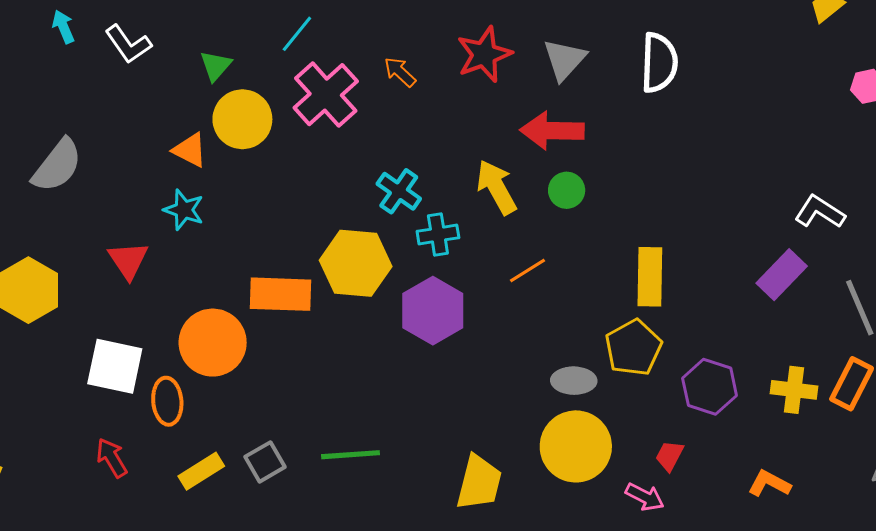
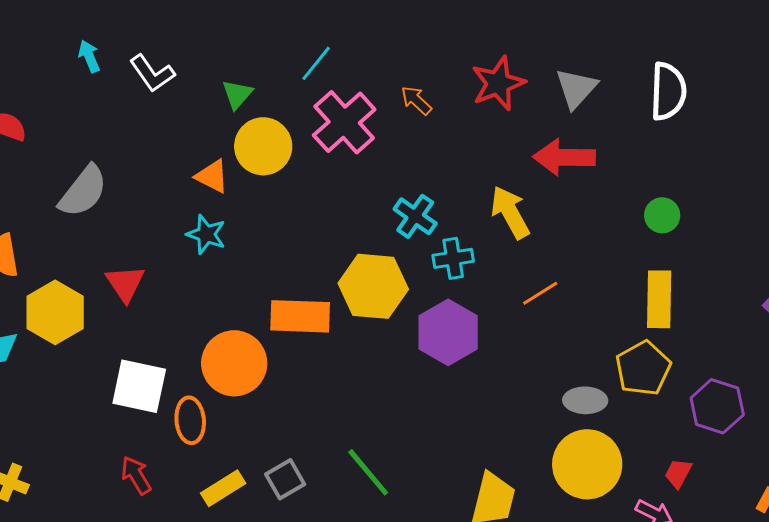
green circle: (567, 190) -> (662, 215), moved
red triangle: (128, 260) -> (125, 283), moved
green line: (350, 455) -> (368, 472), turned 54

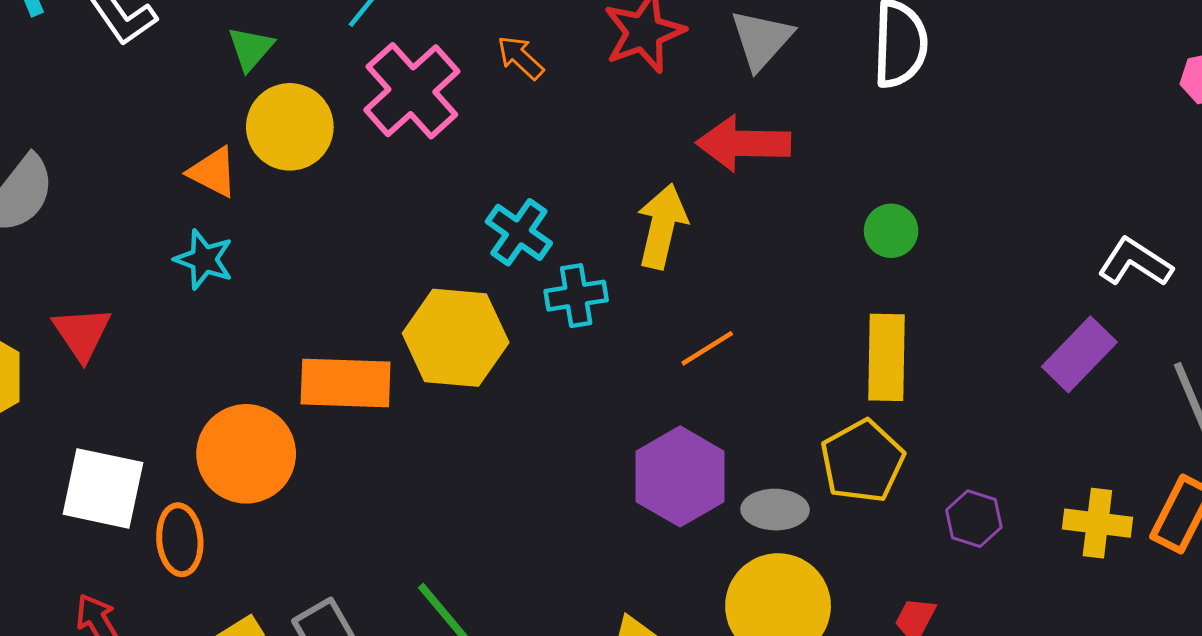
yellow arrow: (510, 212) -> (662, 226), turned 42
purple hexagon: (448, 332) -> (680, 476), moved
purple hexagon: (717, 406) -> (974, 519), size x0.7

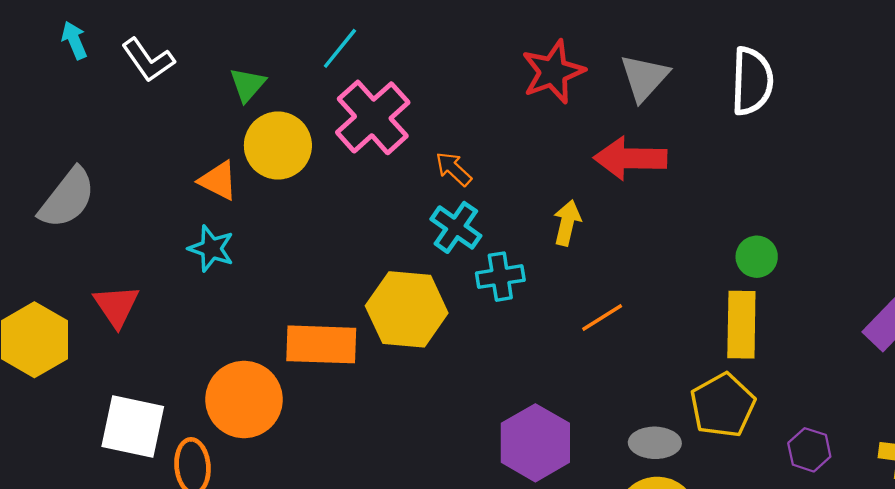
orange arrow: (520, 58) -> (454, 169), moved
yellow arrow: (662, 226) -> (567, 223), size x0.7
green circle: (891, 231) -> (757, 257), moved
purple hexagon: (680, 476) -> (535, 443), moved

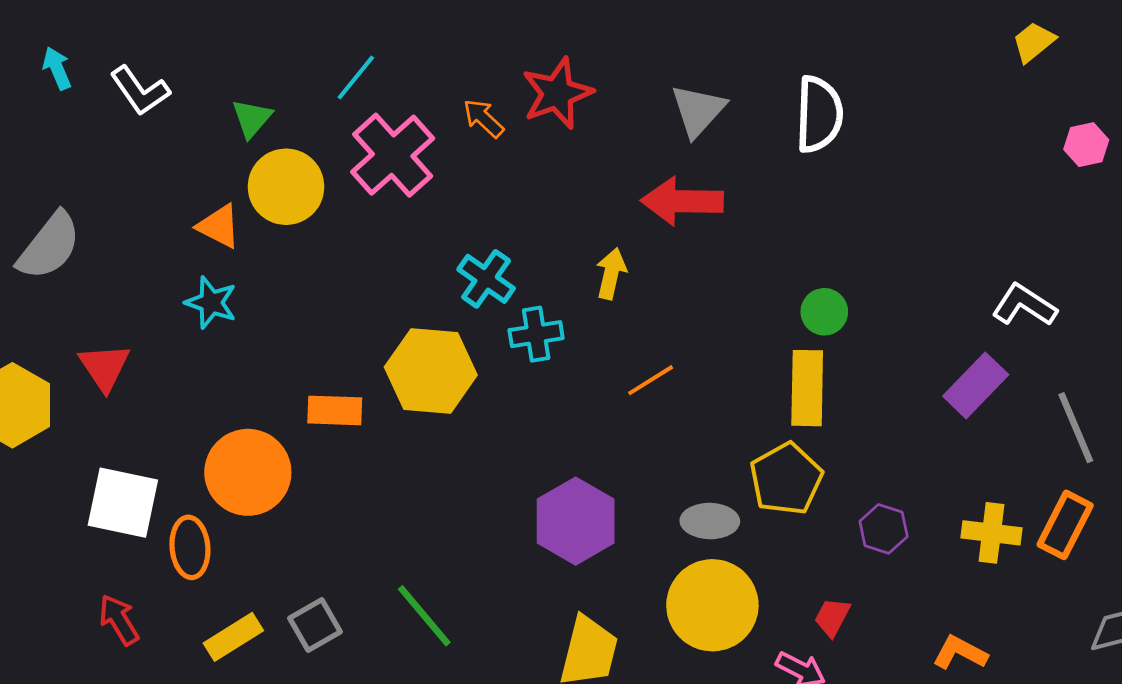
red star: (553, 72) -> (557, 93), moved
orange arrow: (454, 169) -> (483, 118), moved
orange rectangle: (321, 344) -> (335, 410), size x0.7

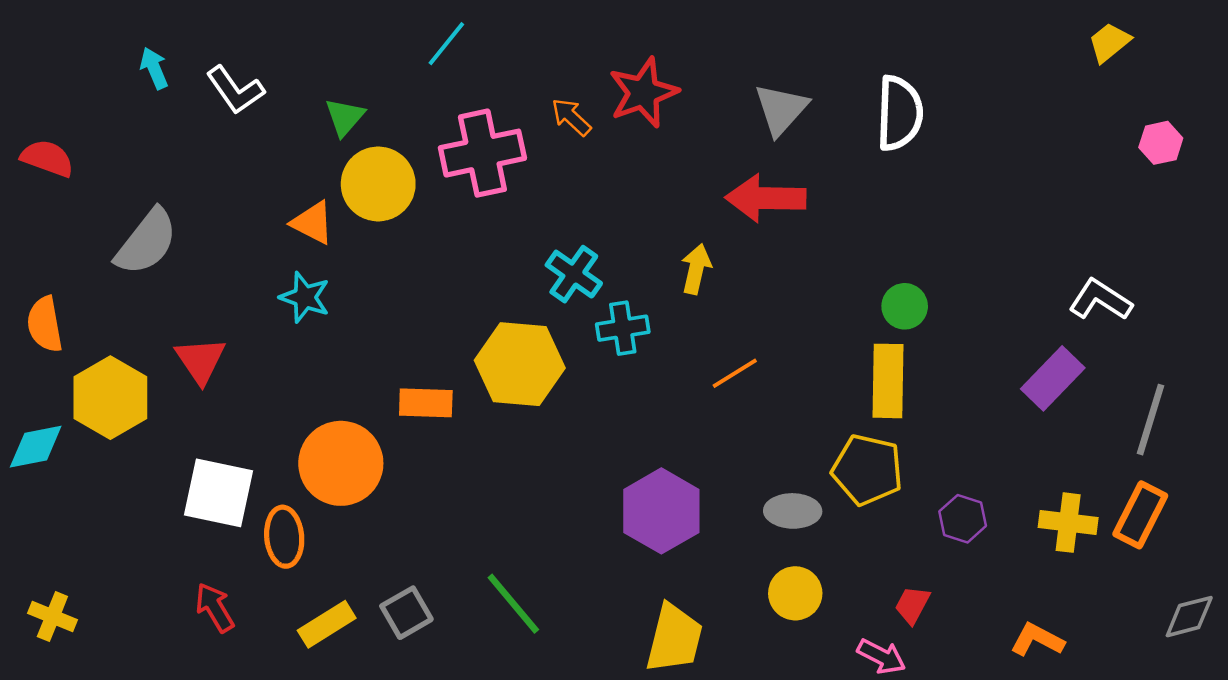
cyan line: (356, 78) -> (446, 44), moved
pink cross: (393, 155) -> (482, 153), turned 30
gray line: (1076, 428) -> (1151, 420), turned 40
yellow pentagon: (786, 479) -> (867, 470), turned -30
yellow circle: (712, 605) -> (795, 593), size x0.6

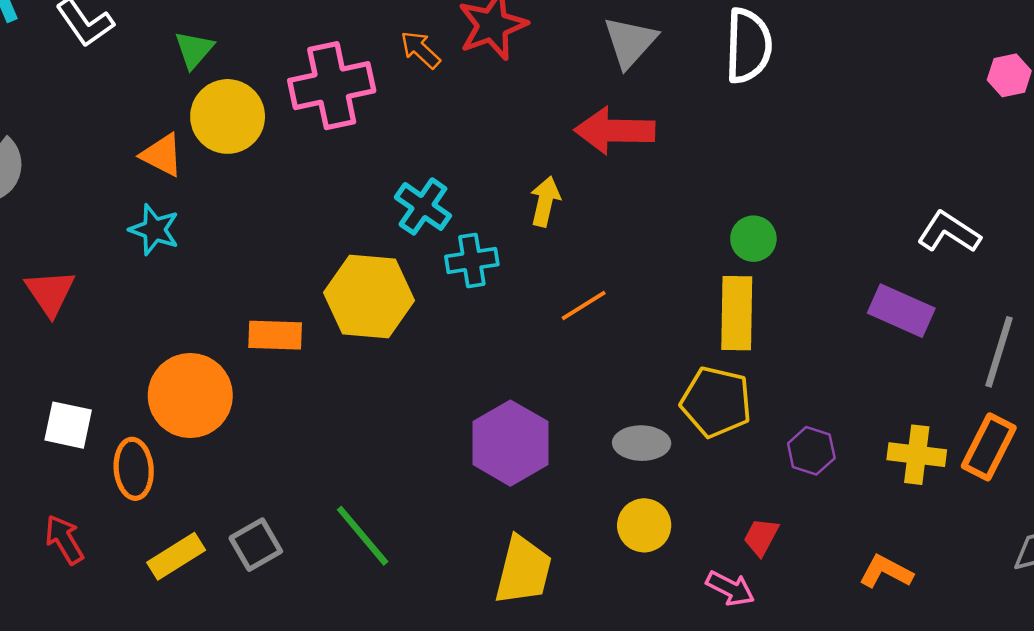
purple rectangle: (1053, 378) -> (901, 311), turned 70
white square: (219, 493) -> (68, 425), size x0.7

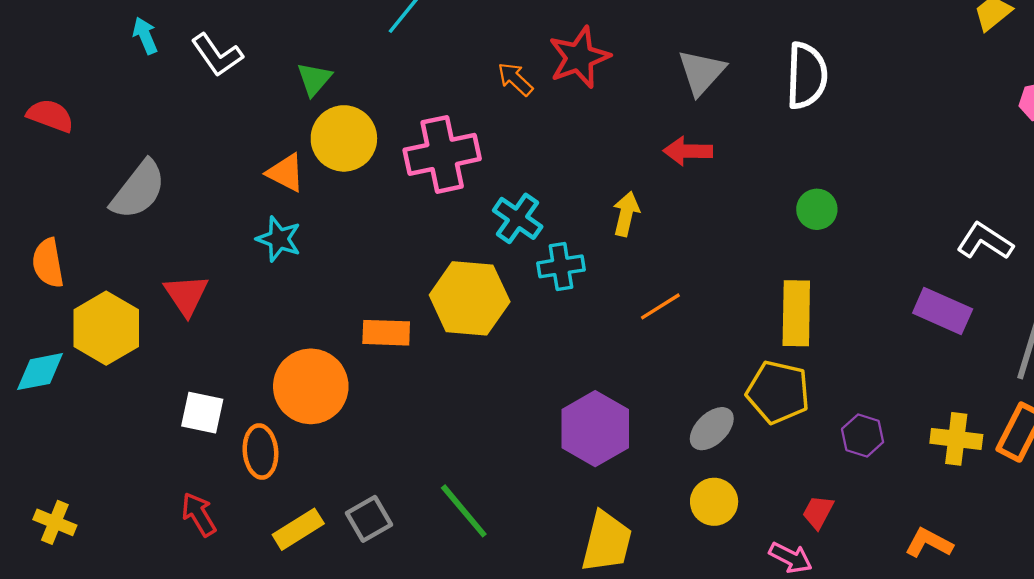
pink cross: (332, 86) -> (442, 154), moved
red arrow: (615, 131) -> (688, 151), size x0.7
green circle: (753, 239) -> (817, 209), moved
gray ellipse: (642, 443) -> (712, 429), turned -45

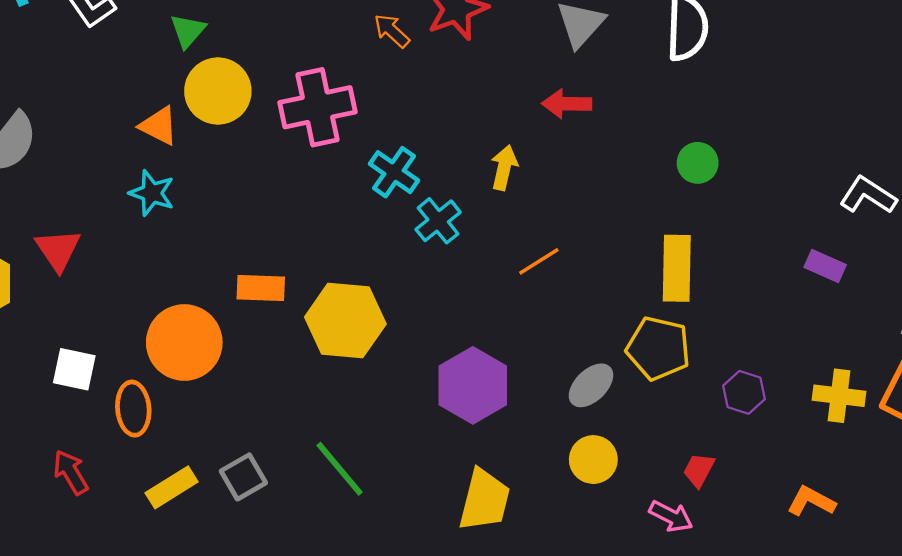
cyan cross: (561, 266) -> (438, 221), turned -30
yellow hexagon: (470, 298) -> (345, 320), moved
purple rectangle: (943, 311) -> (825, 266), size x0.7

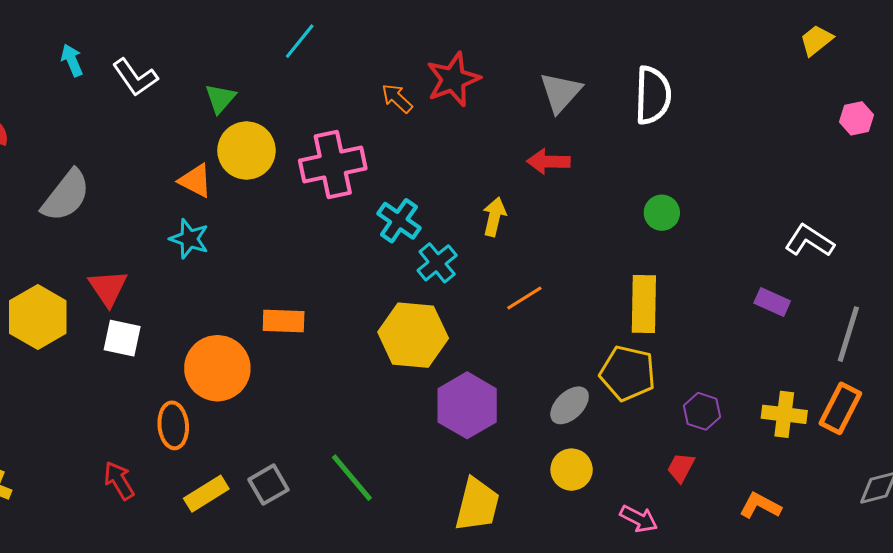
yellow hexagon: (345, 320) -> (413, 335), moved
white square: (74, 369) -> (122, 338), moved
red trapezoid: (699, 470) -> (681, 468), moved

